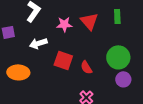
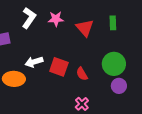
pink star: (64, 24) -> (56, 19), moved
white arrow: (38, 43) -> (34, 62), moved

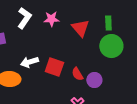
green circle: (114, 64) -> (111, 46), moved
purple circle: (119, 86) -> (94, 80), moved

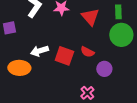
red semicircle: (77, 74) -> (87, 52), moved, turned -32

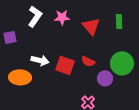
green circle: (121, 35) -> (122, 63), moved
white arrow: (39, 51) -> (40, 60), turned -150

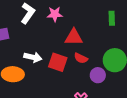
red triangle: (91, 26) -> (74, 37), moved, turned -48

